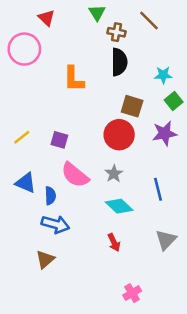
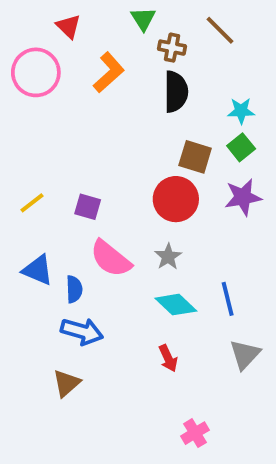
orange L-shape: (74, 79) -> (109, 72), moved, turned -132
green square: (174, 101) -> (241, 147), moved
blue line: (158, 189) -> (228, 299), moved

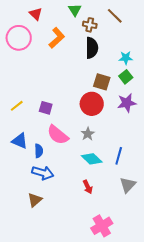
blue line: (228, 299) -> (119, 156), turned 30
pink cross: (195, 433) -> (102, 226), size x1.5

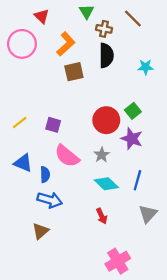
green square: (126, 77) -> (133, 111), moved
brown square: (102, 82) -> (74, 72), moved, turned -30
purple star: (127, 103) -> (132, 139), moved, turned 30

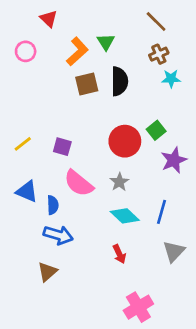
green triangle: (87, 12) -> (106, 42), moved
brown cross: (104, 29) -> (159, 54), moved, turned -35
pink circle: (22, 44) -> (26, 51), size x0.6
black semicircle: (106, 55) -> (119, 81), moved
purple star: (132, 139) -> (174, 160), moved, turned 30

